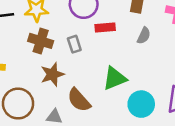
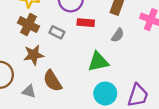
gray rectangle: (74, 44) -> (57, 32), turned -56
green triangle: (115, 78) -> (98, 62), moved

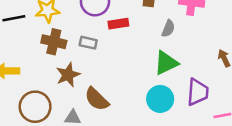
gray semicircle: (118, 35) -> (168, 28), moved
green triangle: (98, 62) -> (166, 63), moved

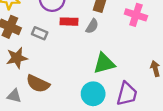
gray semicircle: (168, 28) -> (92, 26), moved
brown semicircle: (97, 99) -> (38, 84), turned -30

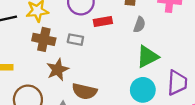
gray semicircle: (92, 26) -> (139, 25), moved

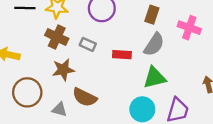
red rectangle: (103, 21) -> (122, 55), moved
gray semicircle: (139, 25) -> (154, 44), size x1.5

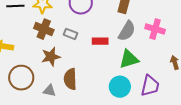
pink cross: (189, 28) -> (155, 29), moved
brown semicircle: (85, 97) -> (70, 79), turned 65

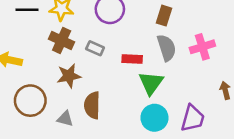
pink cross: (155, 29) -> (202, 47), turned -36
gray semicircle: (127, 31) -> (167, 48), turned -50
green triangle: (129, 59) -> (151, 83), moved, turned -40

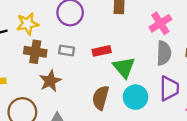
gray semicircle: (167, 48) -> (164, 53), moved, turned 35
brown semicircle: (92, 105) -> (101, 98), moved, turned 30

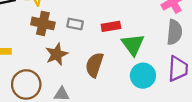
brown semicircle: (101, 98) -> (94, 65), moved

